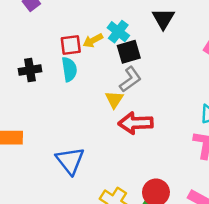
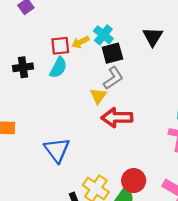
black triangle: (163, 19) -> (153, 37), moved
cyan semicircle: (69, 69) -> (58, 68), turned 35

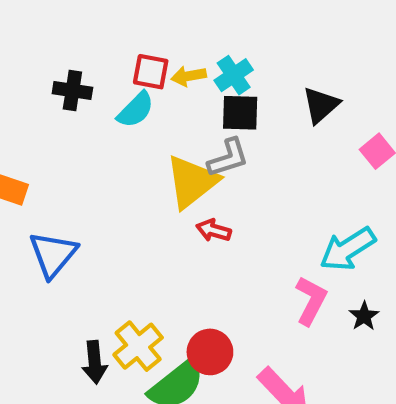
yellow triangle: (98, 96) -> (192, 182), size x1.8
red arrow: (117, 118) -> (214, 230), size x0.6
blue triangle: (57, 150) -> (53, 254), moved

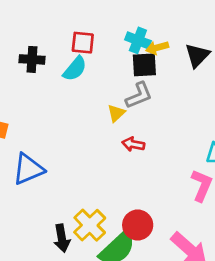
cyan cross: (234, 75) -> (138, 40), turned -30
yellow arrow: (189, 76) -> (157, 48), moved
yellow triangle: (192, 182) -> (116, 113), size x0.5
blue triangle: (53, 254) -> (28, 169), turned 32

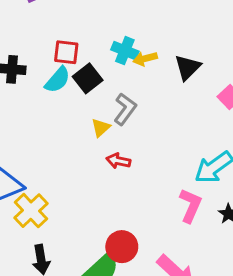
black square: (144, 65) -> (88, 78), moved, turned -36
gray L-shape: (139, 95) -> (125, 109), turned -32
yellow cross: (90, 225) -> (31, 211), moved

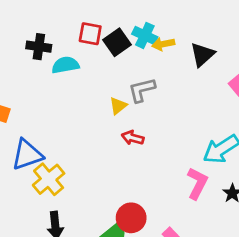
black square: (88, 78) -> (117, 42), moved
cyan semicircle: (58, 80) -> (65, 65), moved, turned -144
gray L-shape: (125, 109) -> (142, 90), turned -144

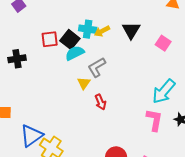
cyan semicircle: (65, 65) -> (75, 53), moved
red arrow: (133, 138) -> (100, 102), turned -112

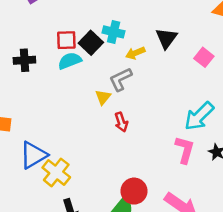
yellow arrow: (102, 31) -> (135, 53), moved
cyan semicircle: (75, 53) -> (70, 61), moved

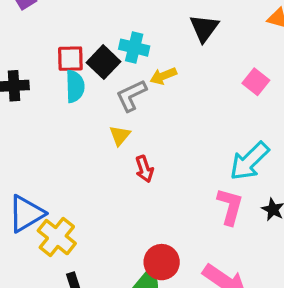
black triangle: (166, 38) -> (204, 28), moved
cyan semicircle: (70, 61) -> (75, 86), turned 110
gray L-shape: (121, 79) -> (131, 95), moved

